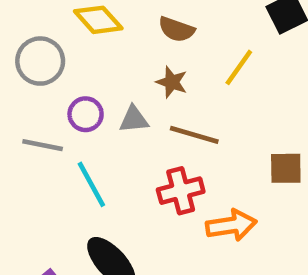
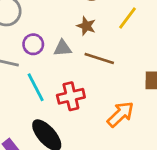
red cross: (181, 191) -> (71, 96), moved
orange arrow: (231, 225) -> (121, 114), turned -36

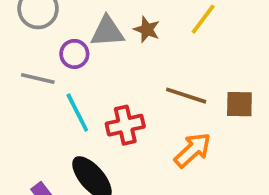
gray triangle: (63, 48) -> (107, 32), moved, size x1.4
brown line: (99, 59) -> (186, 96), moved

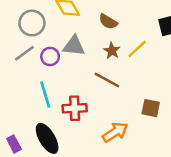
brown star: (147, 29) -> (112, 51), moved
gray line: (38, 79) -> (24, 53), moved, turned -60
brown line: (186, 96) -> (107, 80), moved

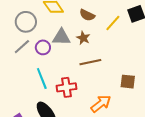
yellow line: (137, 49) -> (113, 23), moved
brown star: (112, 51) -> (83, 38), moved
brown line: (107, 80) -> (90, 62), turned -35

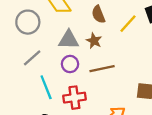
brown semicircle: (87, 15) -> (98, 14), turned 42
gray line: (22, 47) -> (32, 58), moved
purple circle: (43, 47) -> (70, 64), moved

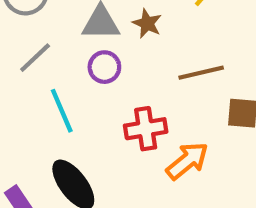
brown line: (102, 69) -> (201, 73), moved
red cross: (74, 98) -> (146, 129), moved

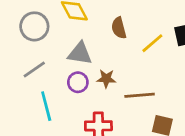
brown star: (147, 23) -> (106, 79), moved, turned -30

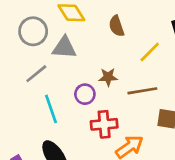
yellow line: (152, 43) -> (150, 52), moved
gray triangle: (80, 53) -> (64, 48), moved
purple circle: (78, 82) -> (85, 94), moved

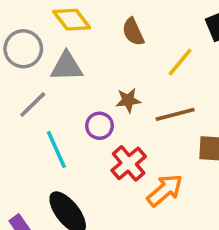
red cross: (104, 124) -> (129, 163), turned -30

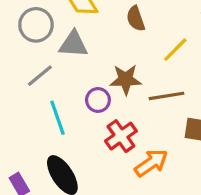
brown star: (128, 100) -> (126, 80), size x1.4

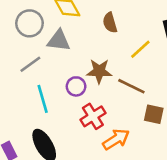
brown line: (167, 96) -> (131, 86), turned 32

